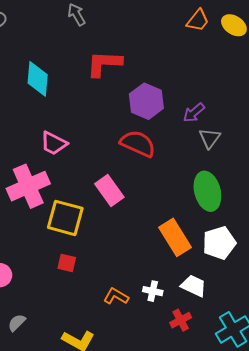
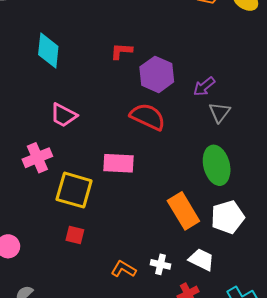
red L-shape: (104, 64) -> (121, 51), moved, size x0.6
pink cross: (28, 186) -> (37, 158), size x0.7
pink rectangle: (109, 190) -> (119, 163), turned -52

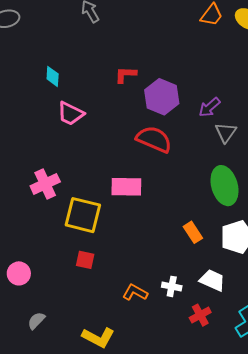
cyan diamond: (48, 50) -> (53, 76), size x0.6
pink trapezoid: (64, 115) -> (71, 114), moved
orange rectangle: (183, 211) -> (193, 232), size x0.6

